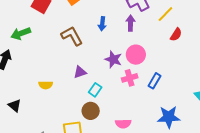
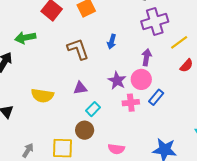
purple arrow: (130, 23) -> (146, 57), moved
blue rectangle: (154, 81) -> (156, 97), moved
yellow semicircle: (46, 85) -> (42, 96), size x1.5

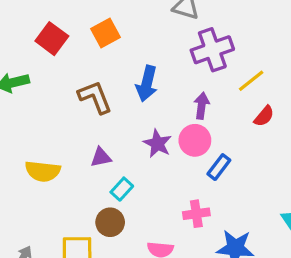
blue arrow: (112, 42) -> (147, 84), size x1.5
pink cross: (131, 103) -> (196, 214), moved

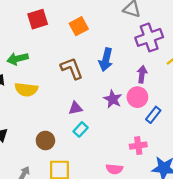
red square: (52, 39) -> (38, 19), moved, turned 36
yellow semicircle: (43, 171) -> (26, 90), moved
cyan rectangle: (122, 189) -> (81, 129), moved
brown circle: (110, 222) -> (45, 140), moved

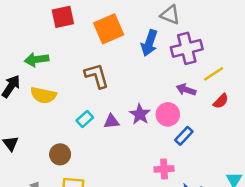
orange square: (79, 26) -> (109, 29), size x1.4
blue arrow: (106, 60) -> (149, 43), moved
purple arrow: (142, 74) -> (186, 90), moved, turned -84
purple triangle: (75, 108) -> (112, 121), moved
cyan rectangle: (81, 129) -> (85, 119), moved

